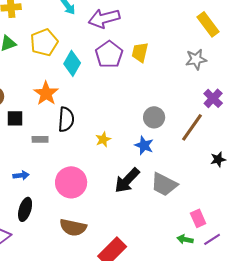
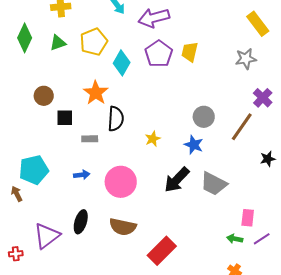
blue arrow: (21, 175) -> (82, 175), moved
black ellipse: (25, 209) -> (81, 222), moved
pink rectangle: (198, 218) -> (248, 218), turned 30

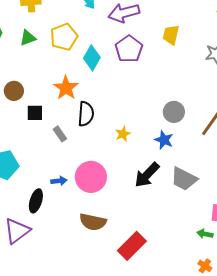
yellow trapezoid: (190, 52) -> (171, 35), moved
gray rectangle: (90, 139) -> (60, 134), turned 56
blue arrow: (82, 175) -> (59, 181), moved
black ellipse: (81, 222) -> (36, 201), moved

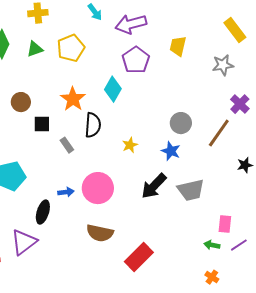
cyan diamond: (92, 58) -> (113, 89), moved
gray trapezoid: (184, 179) -> (191, 190), turned -40

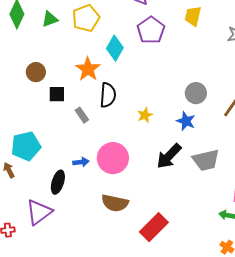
cyan diamond: (113, 89) -> (115, 48), moved

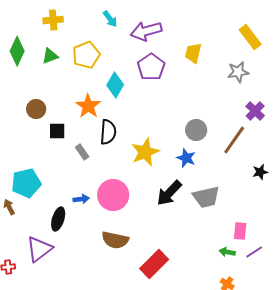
yellow star: (145, 115) -> (145, 152), size x1.8

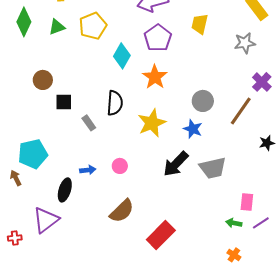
orange star: (88, 106) -> (155, 77), moved
pink circle: (113, 195) -> (120, 166), size x0.5
brown semicircle: (115, 240) -> (122, 211), turned -56

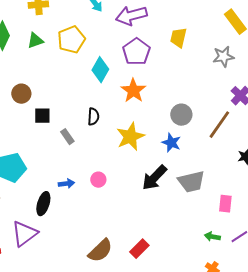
black semicircle: (115, 103) -> (93, 117), size x0.7
pink rectangle: (247, 202) -> (225, 204), moved
brown semicircle: (122, 211) -> (100, 251), moved
red rectangle: (161, 235) -> (139, 249), size x0.7

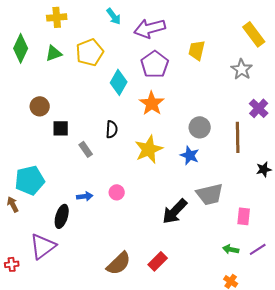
gray star: (223, 57) -> (242, 69), turned -30
brown line: (219, 125) -> (238, 137), turned -36
black arrow: (154, 178) -> (175, 211), moved

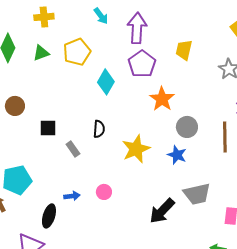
purple arrow: (150, 28) -> (137, 28), turned 108
orange star: (152, 103) -> (162, 99), moved
brown circle: (40, 106) -> (15, 106), moved

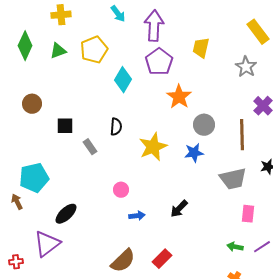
blue star: (177, 155) -> (194, 153), turned -30
gray trapezoid: (197, 194) -> (233, 179), moved
blue arrow: (72, 196) -> (137, 216), moved
black arrow: (162, 211) -> (179, 209), size x0.7
black ellipse: (49, 216) -> (66, 214), turned 30

